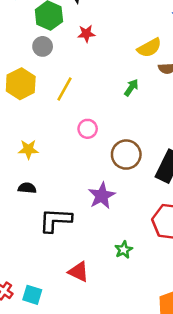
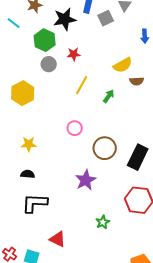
gray circle: (43, 46) -> (49, 64), moved
yellow line: (64, 89) -> (82, 85), moved
black L-shape: (55, 220) -> (35, 203), moved
red triangle: (79, 272) -> (58, 239), moved

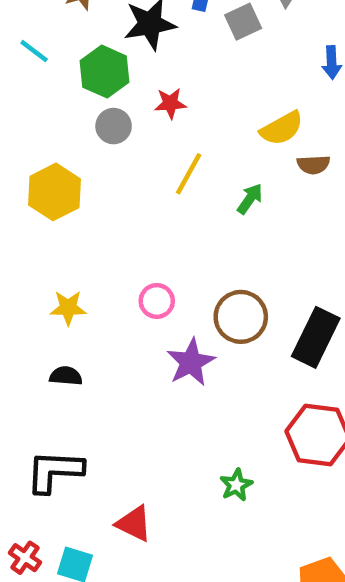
cyan line: (14, 23) -> (34, 51), moved
pink circle: (75, 128) -> (157, 301), moved
purple star: (86, 180) -> (191, 362), moved
black L-shape: (35, 203) -> (55, 471), moved

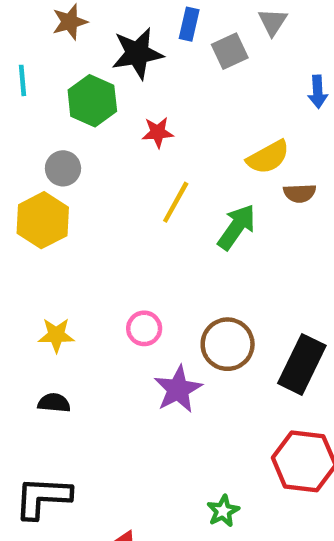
cyan line: (34, 51) -> (22, 80), turned 48
gray circle: (114, 126) -> (63, 168), moved
green arrow: (250, 199) -> (237, 227), size x1.5

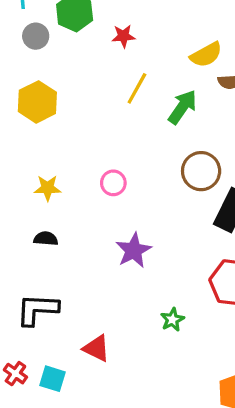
gray circle: (63, 168) -> (36, 36), moved
brown circle: (228, 344) -> (201, 171), moved
purple star: (178, 389) -> (134, 250), moved

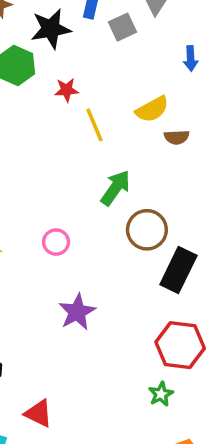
yellow line: (137, 88) -> (95, 125), moved, turned -52
green arrow: (182, 107) -> (115, 188), moved
green star: (172, 320) -> (161, 394), moved

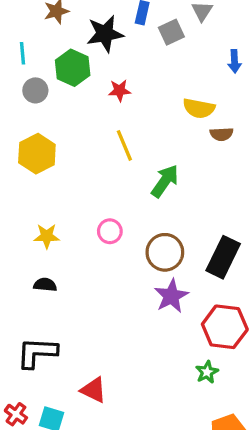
yellow semicircle: (152, 109) -> (199, 108), turned 40
yellow line: (95, 125) -> (124, 145), moved
brown circle: (147, 230) -> (165, 252), moved
purple star: (77, 312) -> (171, 296), moved

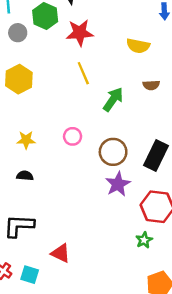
red star: (120, 90) -> (80, 33), size x1.6
brown semicircle: (222, 134) -> (151, 85), moved

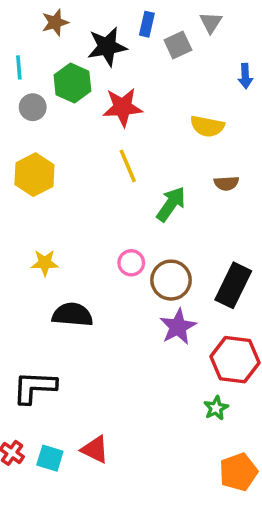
pink circle: (73, 136) -> (131, 263), moved
black semicircle: (25, 176) -> (72, 315), moved, size x1.6
red triangle: (61, 253) -> (95, 450), moved

